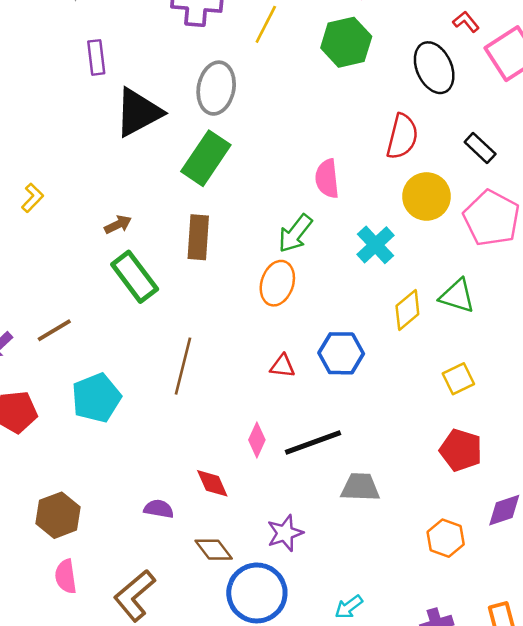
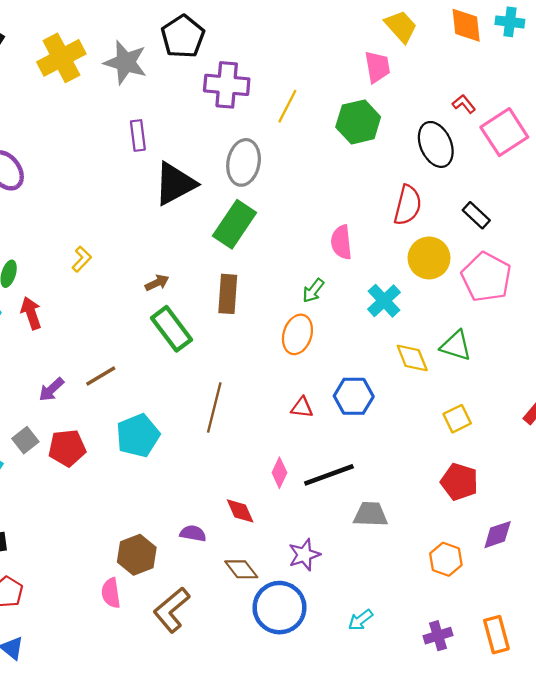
green arrow: (295, 233) -> (313, 291), size x0.7
yellow diamond: (407, 310) -> (412, 358), turned -72
brown hexagon: (58, 515) -> (137, 555), moved

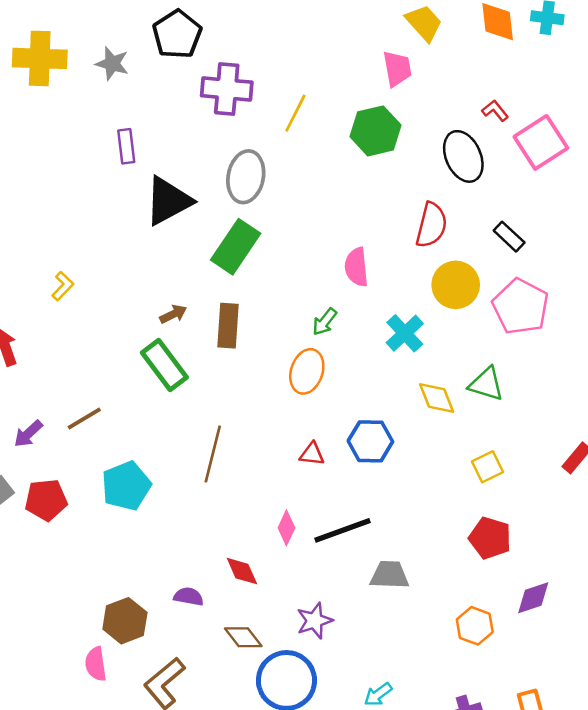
yellow cross: (61, 58) -> (40, 58), turned 30
gray star: (125, 62) -> (112, 64), size x0.7
brown arrow: (157, 283) -> (173, 314), moved

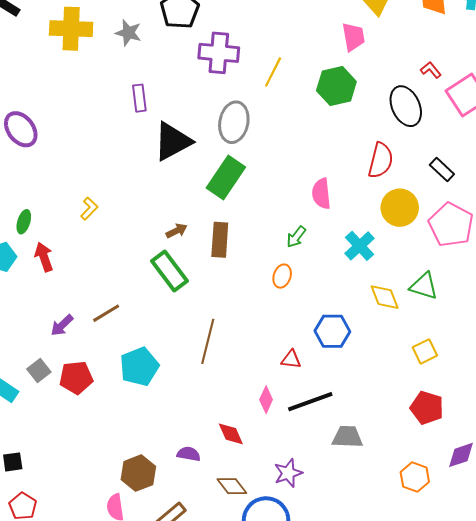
orange ellipse: (307, 371) -> (282, 276), size x0.7
red triangle: (312, 454) -> (291, 359), moved

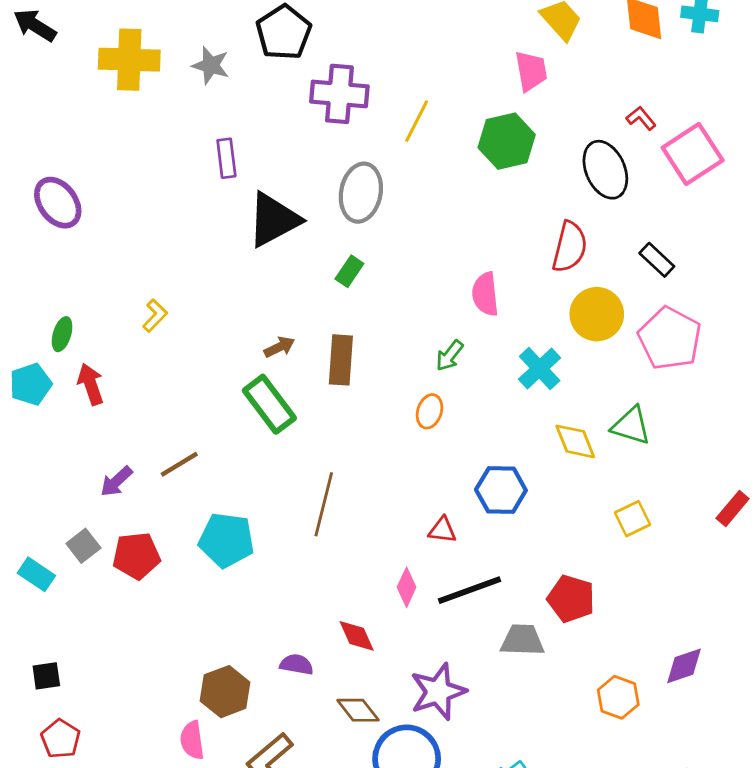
green rectangle: (226, 178) -> (349, 271), size x0.5
cyan pentagon: (139, 366) -> (226, 540), turned 30
red pentagon: (427, 408) -> (571, 599), moved
purple star: (288, 473) -> (438, 692), size x1.4

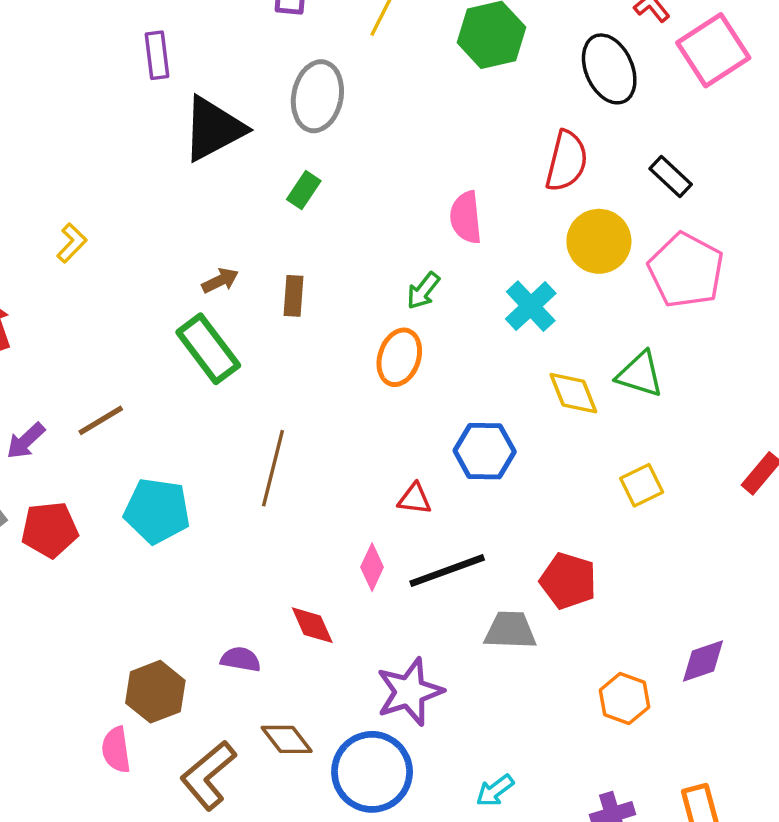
brown rectangle: (341, 360) -> (294, 296), size x0.7
orange ellipse: (429, 411) -> (399, 357), size x1.4
brown diamond: (358, 710) -> (287, 739), moved

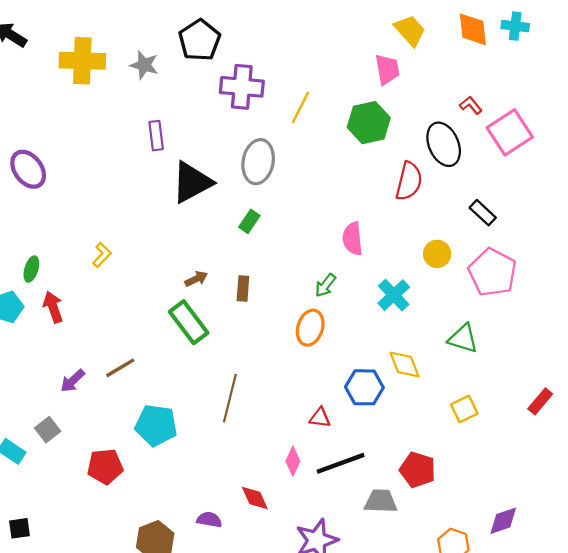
red semicircle: (567, 161) -> (409, 181), moved
yellow circle: (599, 241) -> (437, 254), size x0.7
yellow diamond: (573, 393) -> (405, 365), moved
red pentagon: (50, 530) -> (105, 467), moved

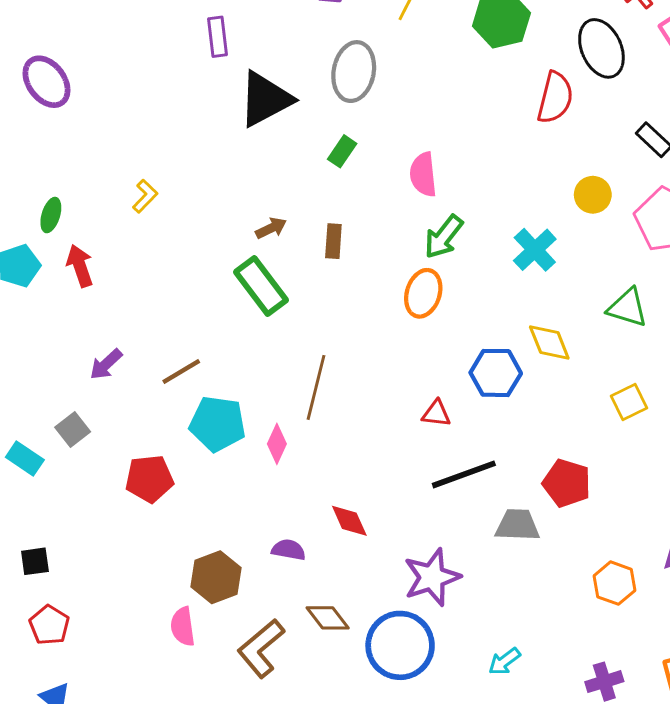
pink semicircle: (352, 239) -> (423, 174), moved
green arrow: (325, 285) -> (444, 237), size x1.4
brown line: (120, 368) -> (181, 372), moved
pink diamond: (293, 461) -> (277, 444), moved

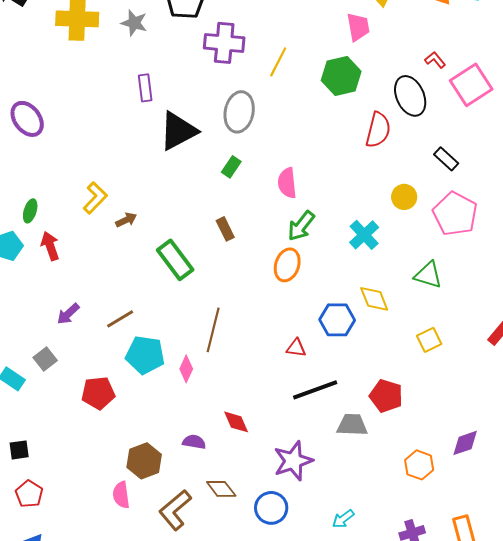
yellow L-shape: (145, 196) -> (95, 198), size x1.4
brown arrow: (271, 228) -> (126, 220), moved
brown rectangle: (333, 241) -> (225, 229), turned -30
blue circle: (400, 645) -> (271, 508), size x0.7

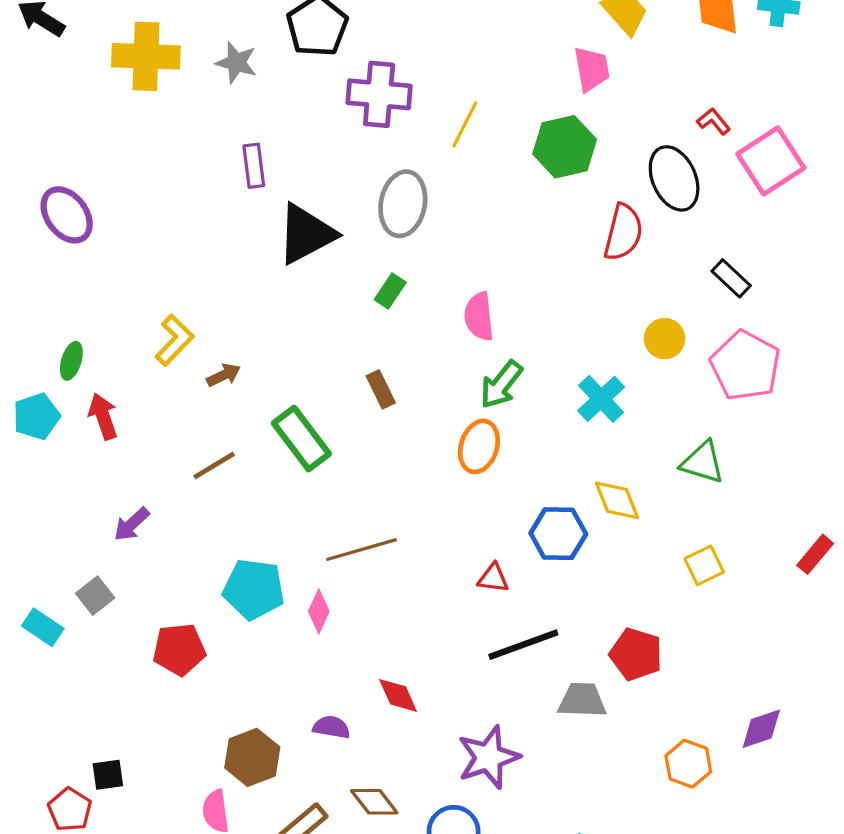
brown line: (120, 319) -> (214, 465), moved
brown line: (213, 330) -> (362, 550), turned 60
black square: (19, 450) -> (108, 775), moved

